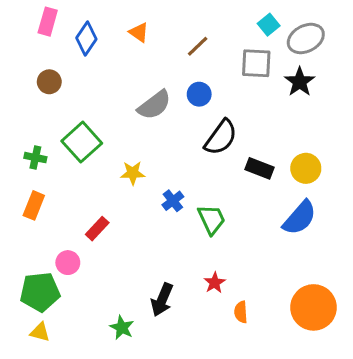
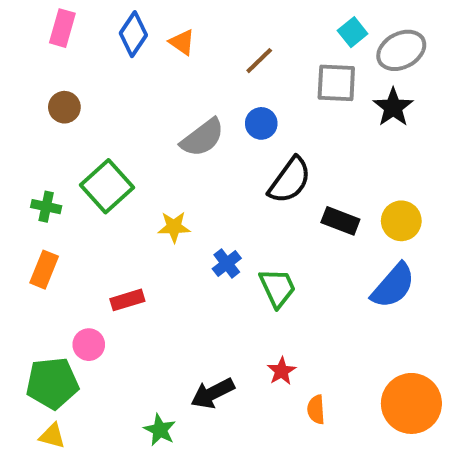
blue diamond: (86, 39) -> (133, 34), moved
red rectangle: (97, 229) -> (127, 300), turned 30
black arrow: (162, 300) -> (213, 393), turned 40

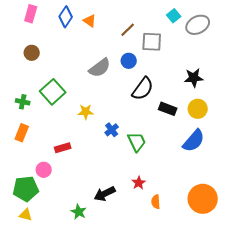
gray square: (336, 83) -> (152, 42), moved
black star: (393, 107) -> (194, 78), moved, turned 30

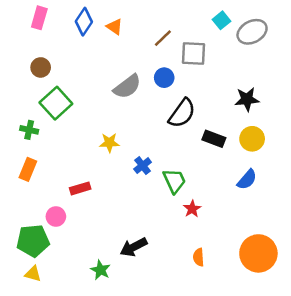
green square: (53, 92) -> (56, 103), moved
blue semicircle: (194, 141) -> (247, 180), size x0.7
red star: (139, 183) -> (192, 209), moved

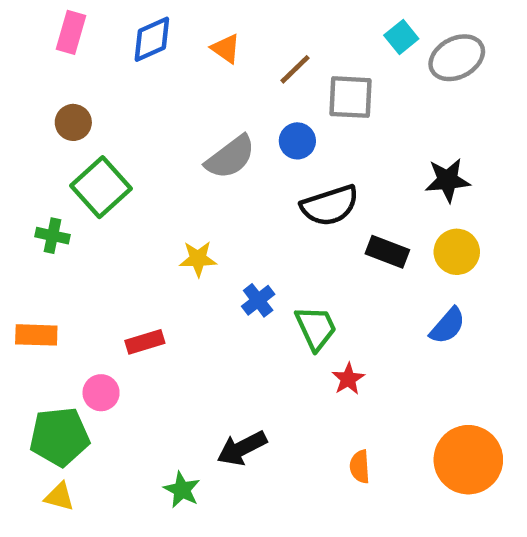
blue diamond: (84, 22) -> (152, 39), turned 32
orange triangle: (114, 27) -> (226, 49), moved
black semicircle: (182, 113) -> (330, 206), turned 36
orange rectangle: (28, 169) -> (36, 335), moved, turned 70

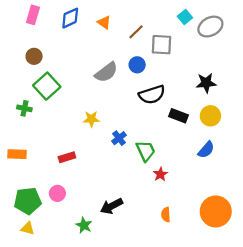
pink circle: (101, 393) -> (57, 193), moved

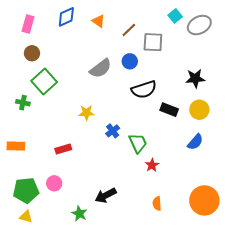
pink rectangle: (33, 15) -> (28, 24), moved

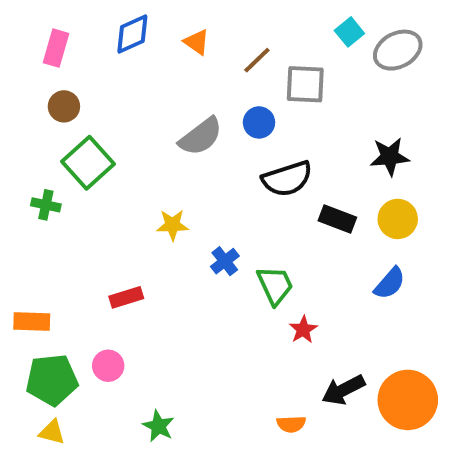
orange rectangle: (16, 146) -> (32, 322), moved
black arrow: (106, 195) -> (343, 390), moved
orange semicircle: (157, 203) -> (291, 424), moved, turned -88

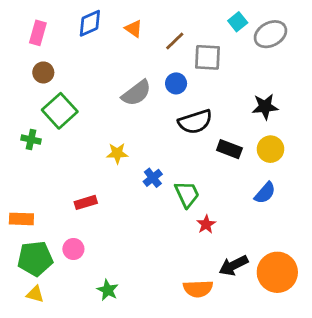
orange semicircle: (291, 424) -> (198, 289), size x1.5

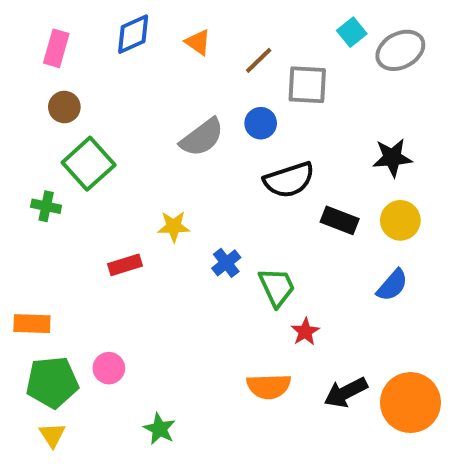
red rectangle: (86, 202) -> (125, 265), moved
orange semicircle: (198, 289) -> (269, 386), moved
yellow triangle: (35, 294) -> (52, 435), turned 42

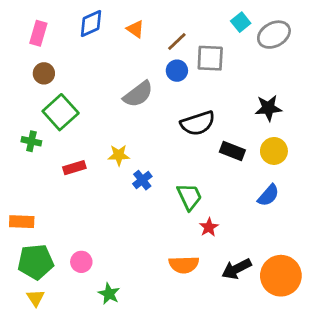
blue circle: (261, 123) -> (177, 71), moved
blue cross: (226, 263) -> (142, 180), moved
red rectangle: (125, 265) -> (74, 168), moved
pink circle: (109, 368) -> (81, 262), moved

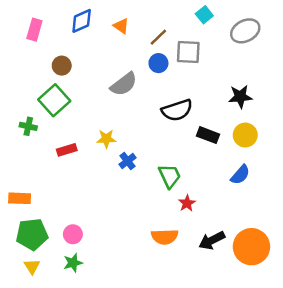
cyan square: (241, 22) -> (204, 15), moved
brown circle: (44, 73) -> (62, 66), moved
green star: (109, 294) -> (73, 263), moved, turned 30

